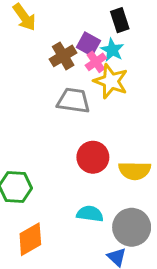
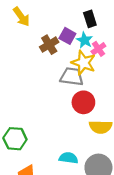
pink cross: (96, 62) -> (98, 49), moved
gray trapezoid: (74, 101) -> (72, 77), moved
red circle: (93, 157) -> (83, 102), moved

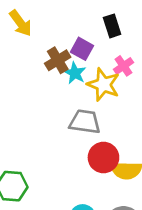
cyan star: (85, 40) -> (75, 73), moved
gray trapezoid: (72, 77) -> (85, 122), moved
red circle: (83, 102) -> (103, 158), moved

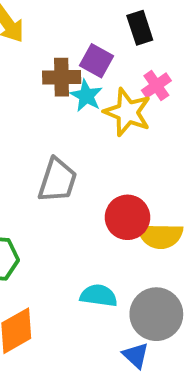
brown cross: (58, 60) -> (62, 77), turned 30
gray trapezoid: (85, 122) -> (57, 180), moved, turned 100

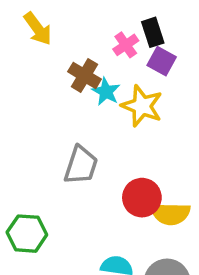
purple square: (97, 61) -> (162, 61), moved
brown cross: (62, 77) -> (84, 75), turned 32
pink cross: (156, 85) -> (126, 45), moved

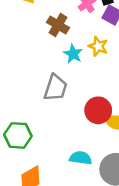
cyan star: (106, 92) -> (73, 54), moved
yellow star: (142, 106) -> (98, 46), size x0.7

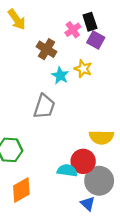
red circle: (98, 110) -> (83, 161), moved

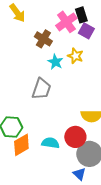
pink cross: (73, 30) -> (66, 22), size x1.5
cyan semicircle: (67, 170) -> (50, 143), moved
orange diamond: (21, 190) -> (21, 145), moved

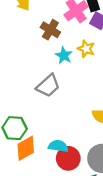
gray trapezoid: (41, 89) -> (48, 86), turned 30
red circle: (75, 137) -> (68, 158), moved

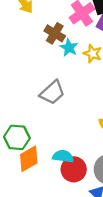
cyan star: (64, 55) -> (69, 48), moved

